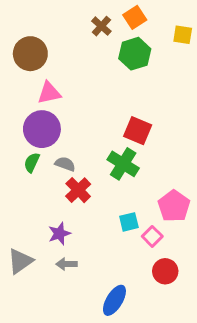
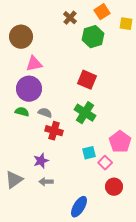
orange square: (135, 17) -> (102, 12), moved
red square: (138, 131) -> (87, 80), moved
green semicircle: (32, 162) -> (22, 112), turned 80
red cross: (78, 190) -> (54, 131), turned -30

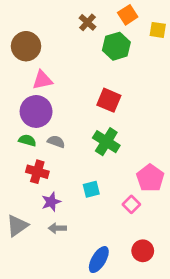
red cross: (54, 131) -> (37, 172), moved
cyan square: (89, 153) -> (91, 189), moved
red circle: (114, 187) -> (143, 251), moved

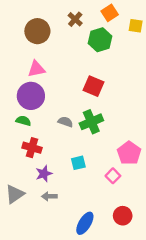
brown circle: (26, 46) -> (37, 31), moved
gray semicircle: (56, 142) -> (65, 122), moved
green cross: (106, 142) -> (91, 122), turned 35

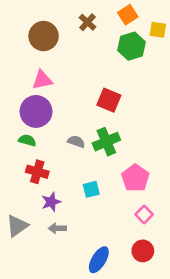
green hexagon: (100, 40) -> (131, 46), moved
pink pentagon: (129, 153) -> (135, 178), moved
pink square: (113, 176) -> (144, 214), moved

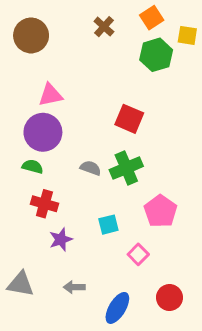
brown circle: (44, 36) -> (31, 35), moved
pink square: (144, 214) -> (138, 254), moved
gray triangle: (17, 226) -> (21, 284), moved, turned 45
gray arrow: (57, 228) -> (74, 287), moved

